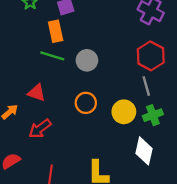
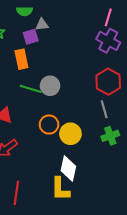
green line: (52, 56) -> (31, 89), moved
yellow circle: (124, 112) -> (70, 134), moved
white diamond: (144, 151) -> (68, 168), moved

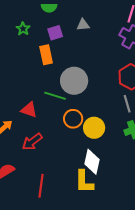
gray triangle: (42, 25) -> (83, 25), moved
gray circle: (50, 86) -> (74, 81), size x1.4
green line: (31, 89) -> (55, 96), moved

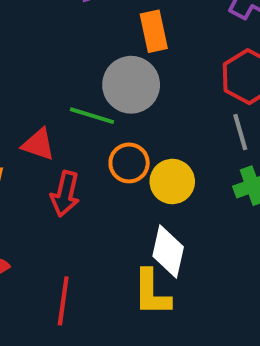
orange rectangle: (46, 55) -> (154, 31), moved
red arrow: (32, 142) -> (65, 194), moved, turned -40

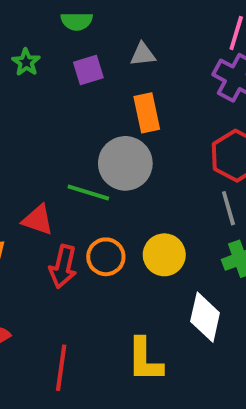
orange circle: (129, 163) -> (106, 257), moved
white diamond: (168, 251) -> (205, 317), moved

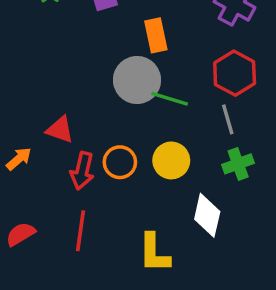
green line: (88, 193) -> (170, 99), moved
red line: (61, 368) -> (80, 231), moved

